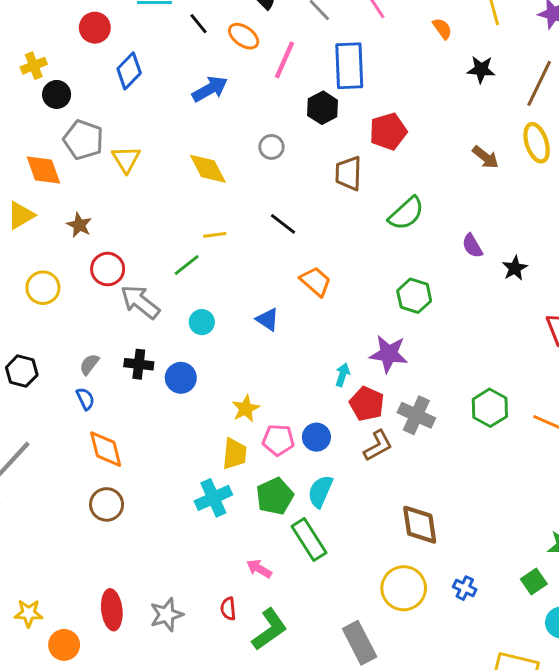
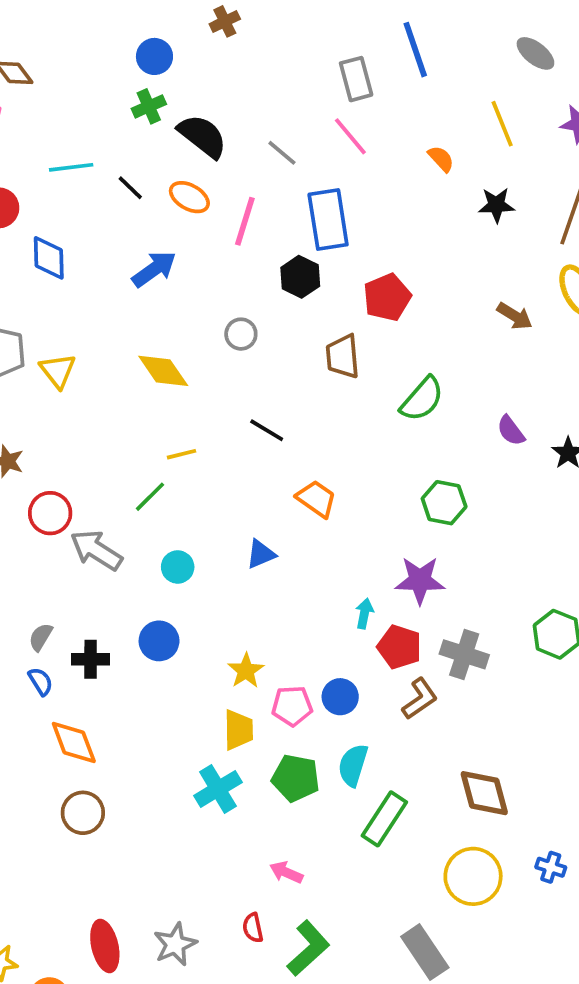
blue diamond: (129, 71) -> (49, 258), turned -39
blue triangle: (268, 320) -> (261, 554), turned -50
black cross: (139, 364) -> (91, 659), moved
green pentagon: (275, 496) -> (296, 778), turned -30
green rectangle: (309, 539) -> (384, 819), moved, turned 72

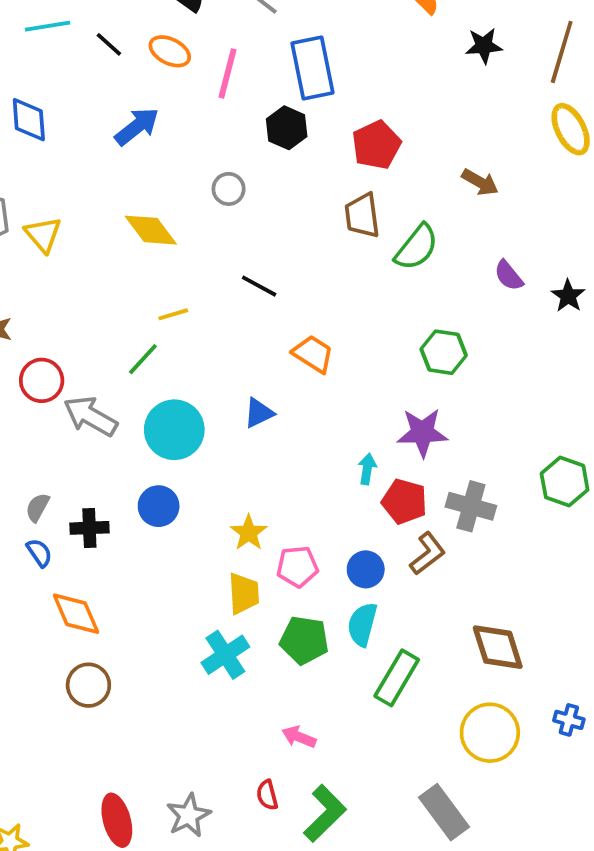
brown arrow: (515, 316) -> (480, 182), moved
brown trapezoid: (343, 356) -> (362, 216), moved
cyan circle: (178, 567) -> (174, 430), size x1.8
blue circle: (340, 697) -> (366, 569), moved

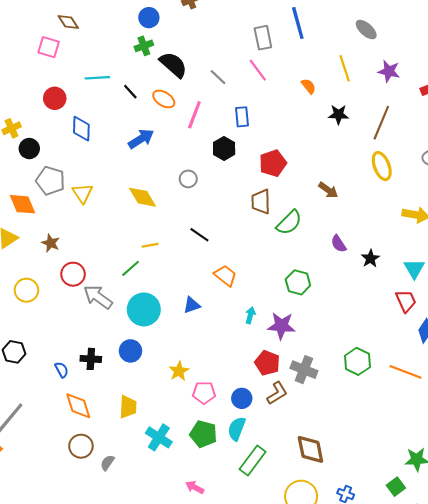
blue rectangle: (312, 68) -> (242, 117), size x0.6
cyan arrow: (367, 469) -> (250, 315), moved
gray semicircle: (37, 507) -> (107, 463), moved
yellow trapezoid: (244, 593) -> (128, 407), moved
cyan cross: (225, 655) -> (159, 437), turned -30

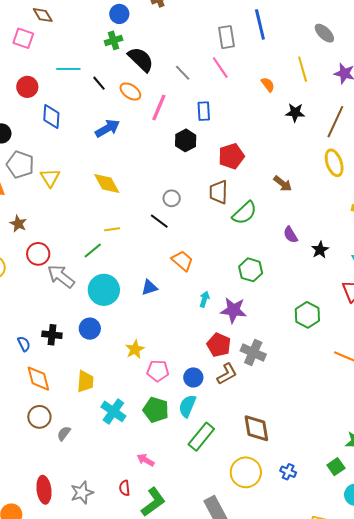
gray circle: (188, 179) -> (172, 198), moved
green hexagon: (357, 361) -> (307, 315), moved

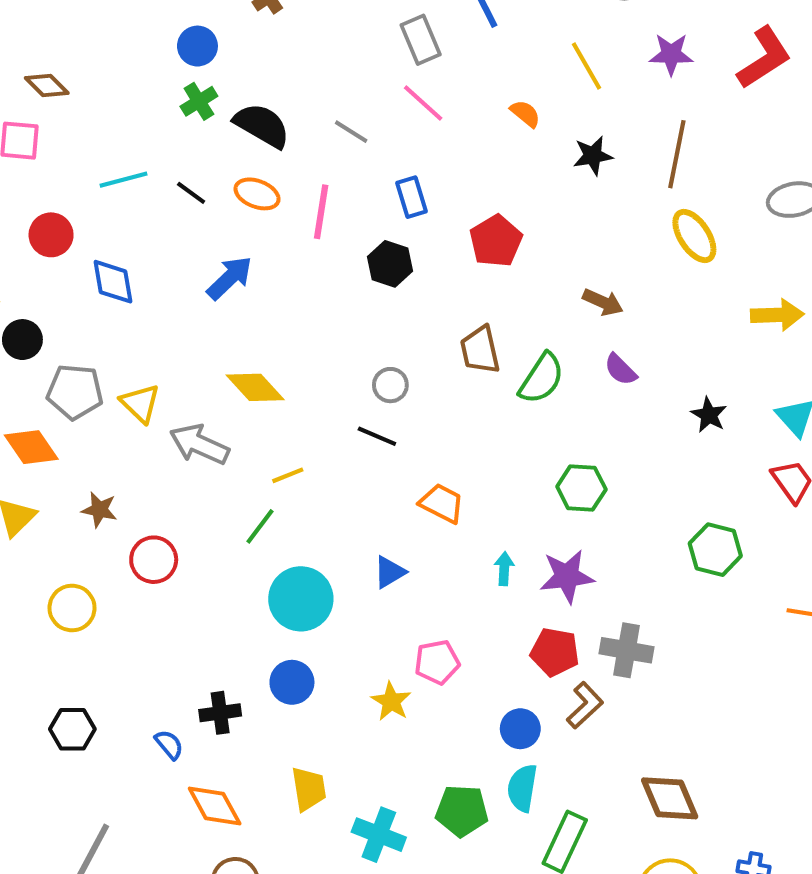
red pentagon: (231, 156) -> (496, 241), moved
purple semicircle: (290, 235) -> (620, 370), moved
gray arrow: (61, 276) -> (199, 444), moved
pink pentagon: (158, 371) -> (437, 662), moved

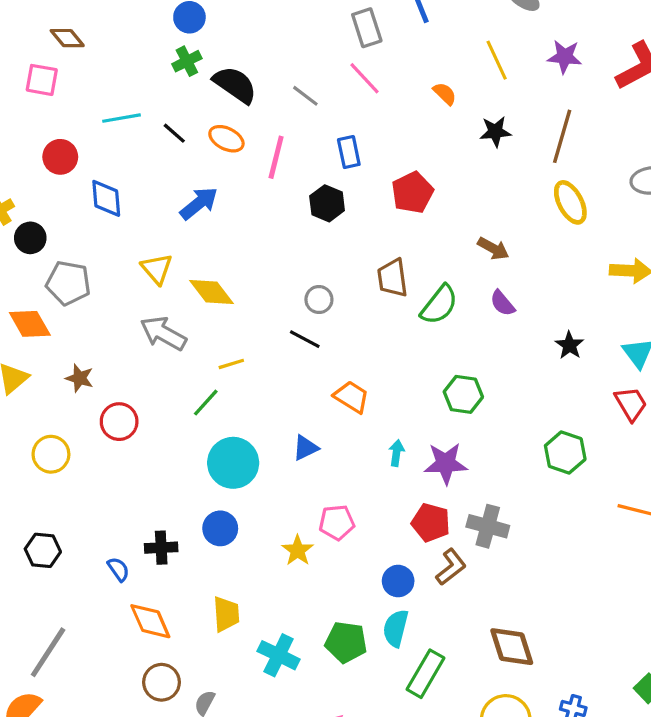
yellow triangle: (140, 403) -> (157, 269), moved

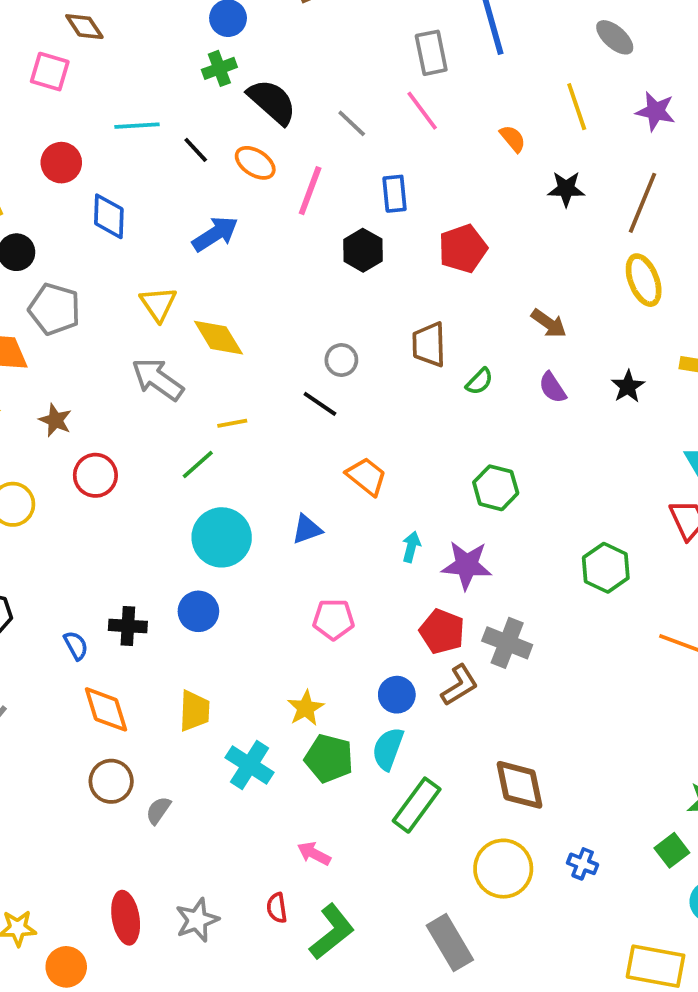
green semicircle: (439, 305) -> (479, 381), size x0.6
black star: (569, 345) -> (628, 386), moved
yellow star: (298, 550) -> (306, 708), moved

